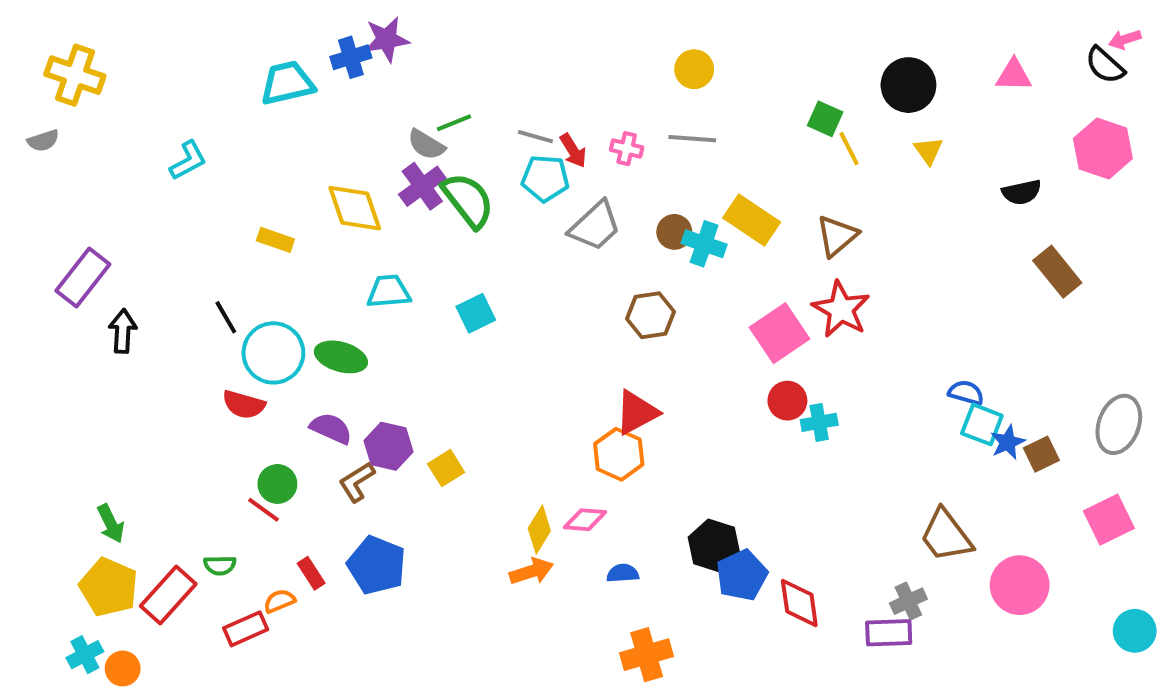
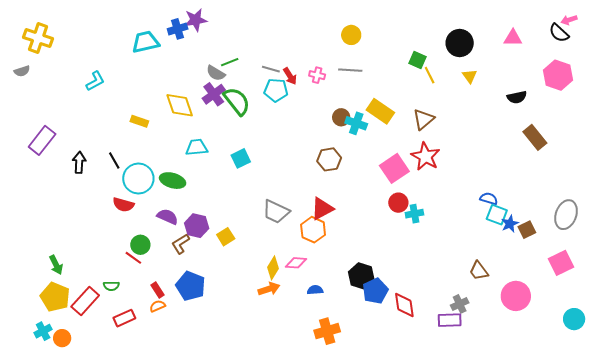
gray trapezoid: (595, 226) -> (276, 212), moved, turned 68
black arrow: (123, 331) -> (79, 162), moved
brown trapezoid: (946, 536) -> (479, 271), size x0.7
orange semicircle: (279, 601) -> (157, 306), moved

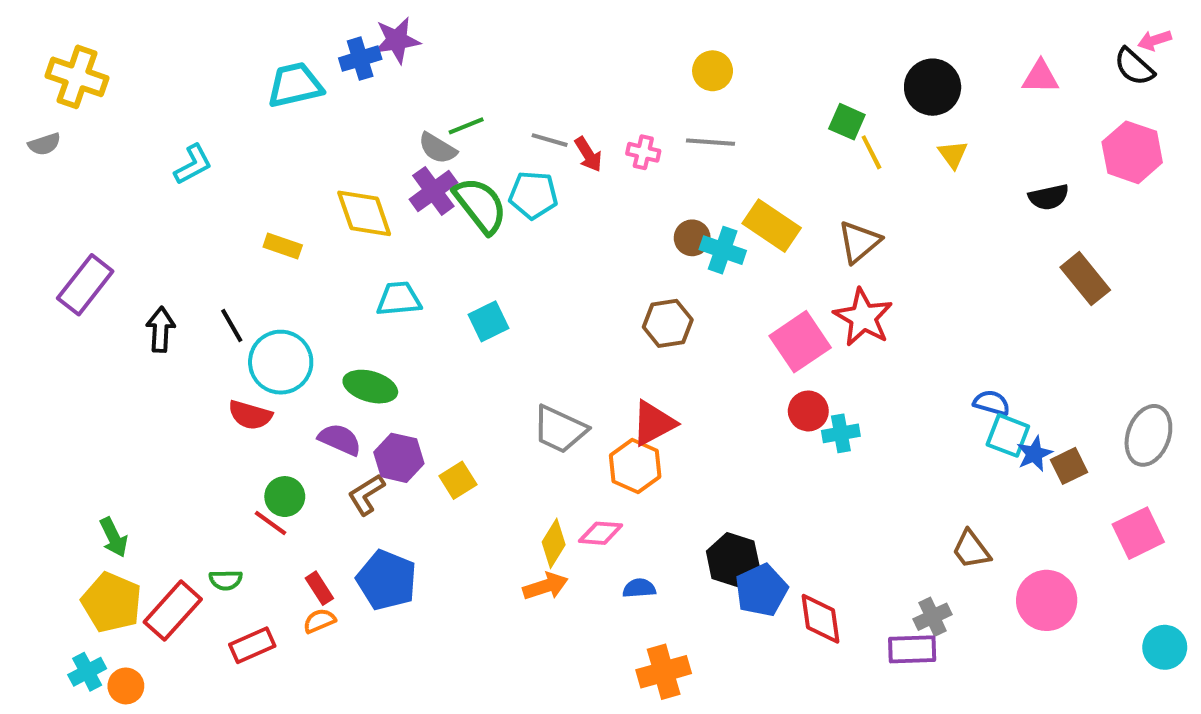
cyan pentagon: (276, 90) -> (533, 195), moved
green ellipse: (173, 181) -> (370, 387), moved

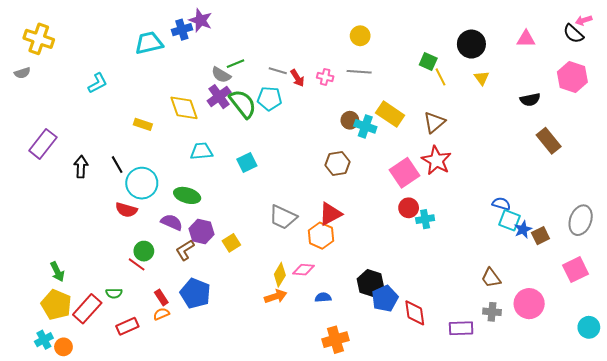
purple star: (397, 40) -> (200, 20), turned 30
gray cross: (933, 617) -> (492, 312), moved, turned 30

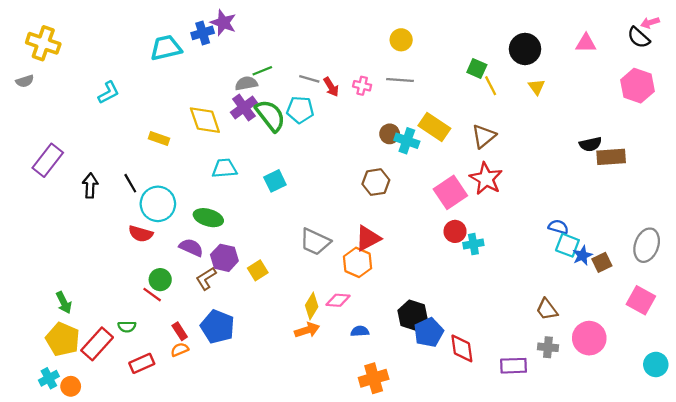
gray semicircle: (221, 75) -> (246, 83), turned 138
black semicircle: (530, 100) -> (590, 144), moved
brown rectangle: (549, 141) -> (611, 157), turned -55
pink square: (575, 270) -> (641, 300), turned -35

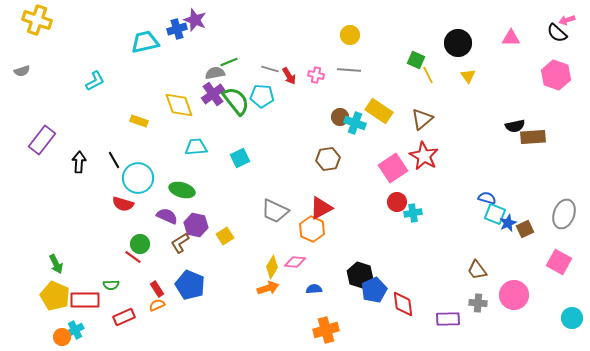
yellow cross: (43, 43) -> (37, 20), moved
red rectangle: (97, 344) -> (85, 300), turned 48
cyan cross: (49, 378) -> (75, 330), moved

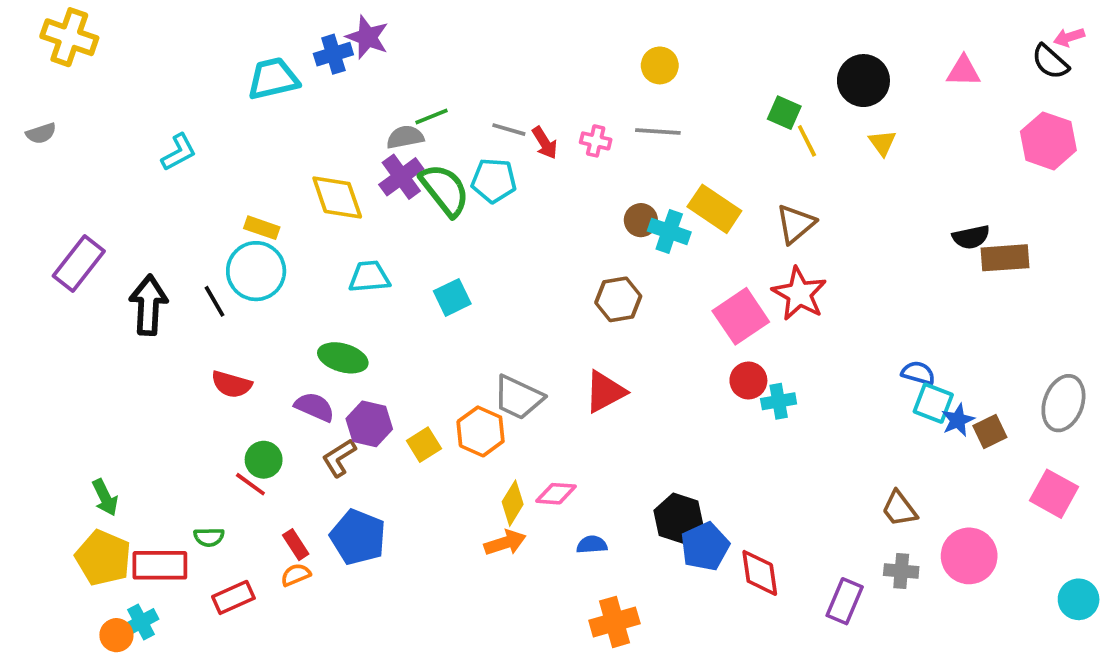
black arrow: (79, 162) -> (149, 305), size x1.4
cyan circle: (138, 178) -> (256, 271), moved
orange hexagon: (312, 229) -> (481, 431), moved
purple rectangle: (448, 319) -> (845, 601), turned -65

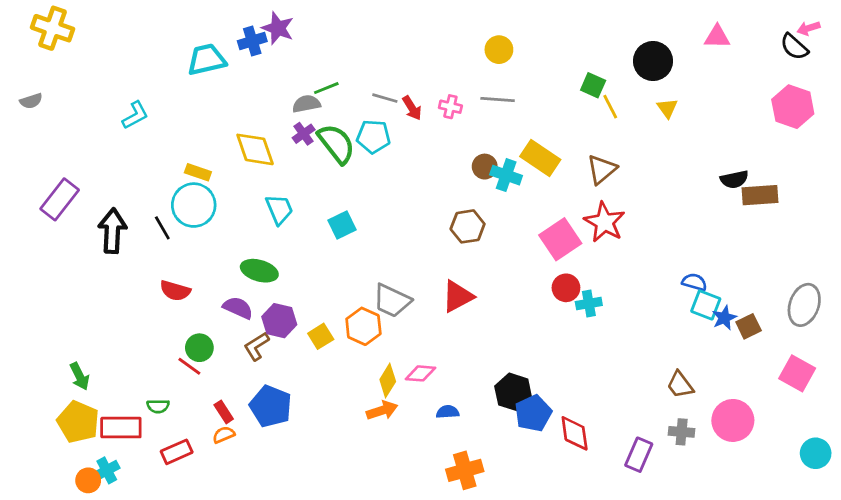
pink triangle: (963, 71) -> (717, 37), moved
purple cross: (401, 177) -> (304, 134), size x0.7
cyan trapezoid: (369, 277) -> (279, 209), turned 72

